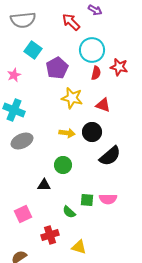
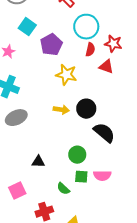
red triangle: (103, 105) -> (106, 67), moved
black semicircle: (110, 156) -> (104, 133), turned -100
green circle: (63, 165) -> (77, 155), moved

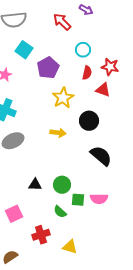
cyan circle: (86, 27) -> (83, 50), size x0.6
yellow star: (66, 75) -> (63, 98), turned 30
black circle: (86, 109) -> (89, 121), moved
green circle: (77, 155) -> (62, 185), moved

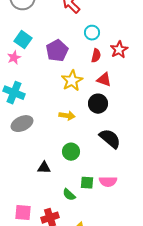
cyan square: (24, 50) -> (23, 40), moved
red star: (110, 67) -> (119, 50), turned 30
red triangle: (103, 90) -> (104, 80), moved
green circle: (62, 185) -> (71, 152), moved
pink square: (14, 214) -> (23, 213), moved, turned 30

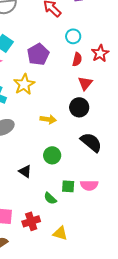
red triangle: (104, 80) -> (85, 83), turned 49
yellow star: (72, 81) -> (24, 84), moved
black triangle: (44, 168) -> (25, 171), turned 32

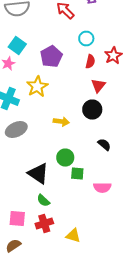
black semicircle: (91, 142) -> (104, 144), size x0.6
black triangle: (25, 171) -> (38, 174), size x1.6
green square: (68, 186) -> (77, 174), moved
green semicircle: (50, 198) -> (43, 200), moved

